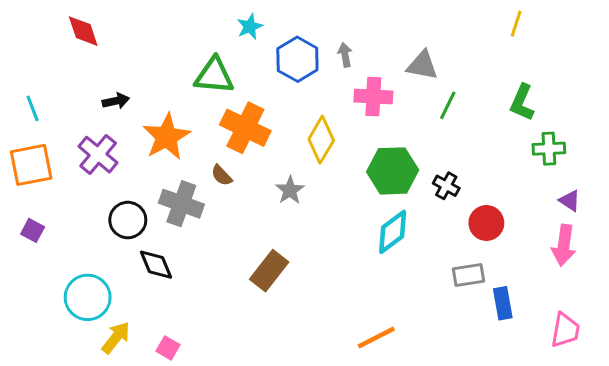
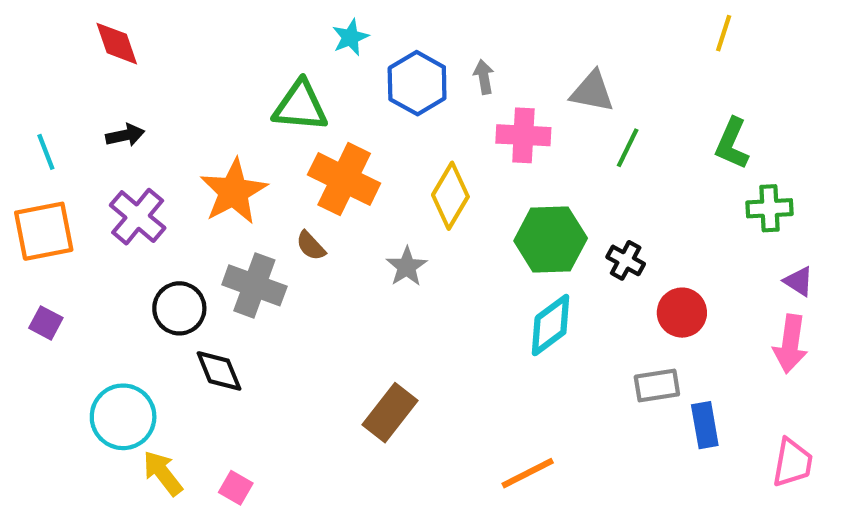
black arrow: (116, 101) -> (125, 135), moved
brown rectangle: (269, 271) -> (390, 413), moved
yellow arrow: (116, 338) -> (163, 473), turned -76

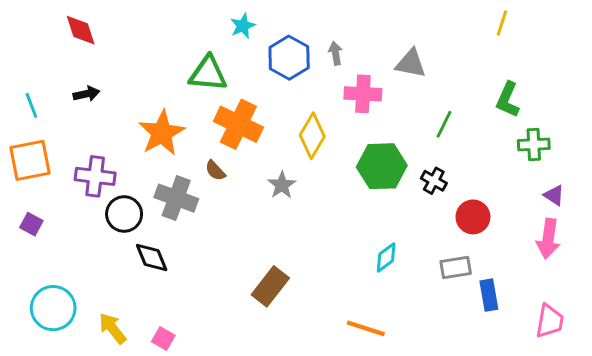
green line: (628, 148) -> (444, 124), moved
purple cross: (138, 217) -> (95, 176), moved, turned -33
cyan diamond: (551, 325) -> (386, 257), moved, size x0.7
cyan circle: (123, 417) -> (53, 308), moved
orange line: (528, 473) -> (366, 328), turned 45

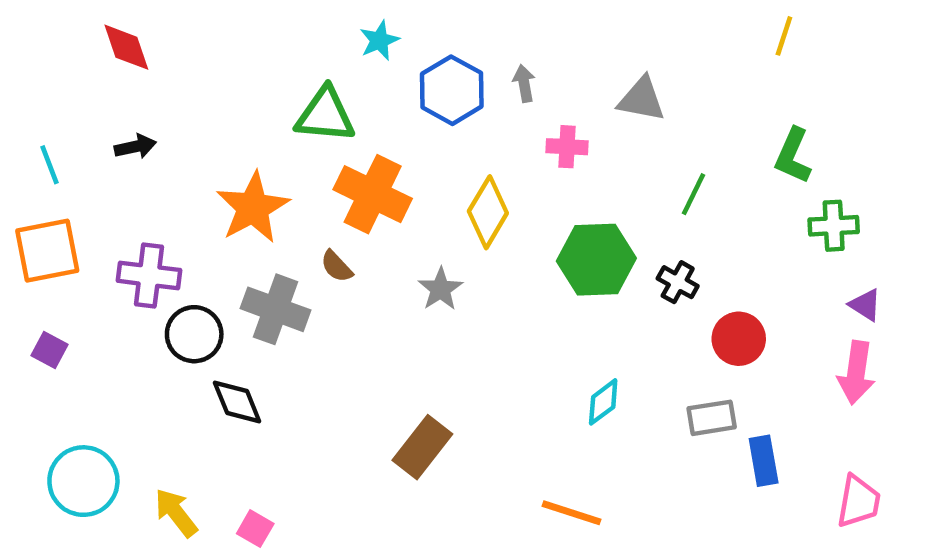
pink cross: (363, 94) -> (567, 147), size x0.7

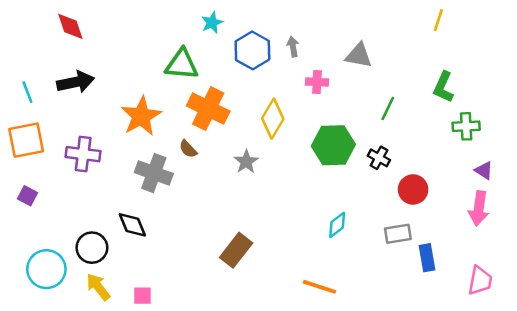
black arrow: (135, 147) -> (75, 82), size x1.6
black circle: (194, 334) -> (92, 248), moved
pink square: (255, 529) -> (142, 296), turned -30

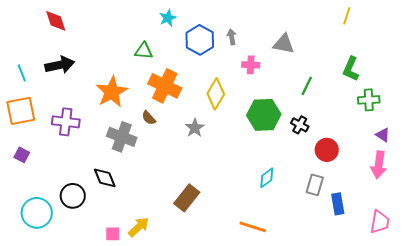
green triangle: (182, 64) -> (144, 51), size x0.7
gray rectangle: (398, 234) -> (315, 185), turned -65
yellow arrow: (98, 287) -> (139, 227), moved, turned 85

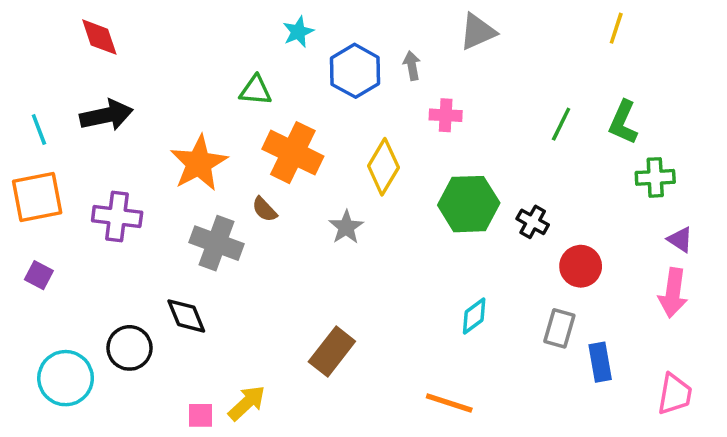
gray triangle: (284, 44) -> (478, 32), moved, turned -35
green line: (307, 86) -> (561, 124), moved

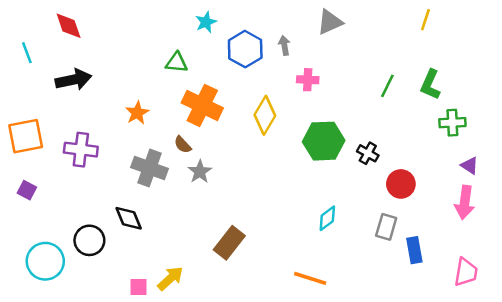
cyan line: (39, 129) -> (27, 53), moved
orange star: (199, 163) -> (137, 113), size x0.6
gray star: (346, 227) -> (200, 172), moved

